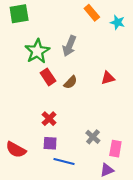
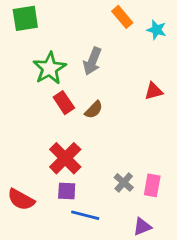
red triangle: (108, 78) -> (154, 91), moved
red cross: (49, 119) -> (65, 158), size x1.6
pink rectangle: (115, 149) -> (152, 185), moved

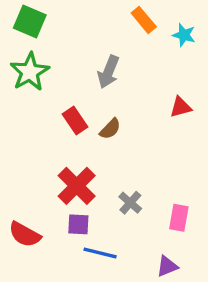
green square: (25, 18) -> (30, 22), turned 32
green star: (50, 68) -> (30, 72), moved
gray cross: (124, 182) -> (130, 203), moved

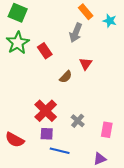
gray arrow: (108, 72) -> (76, 33), moved
red triangle: (181, 107) -> (86, 64), moved, turned -40
red rectangle: (75, 120) -> (45, 51), moved

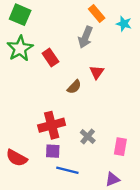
red cross: (46, 111) -> (52, 125), turned 30

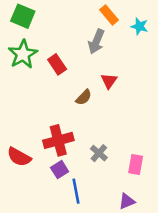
purple square: (53, 151) -> (60, 170), turned -35
red semicircle: (17, 158) -> (19, 157), moved
blue line: (67, 170) -> (76, 191), turned 65

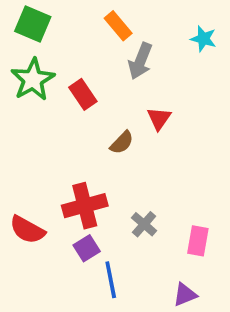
orange rectangle: (109, 15) -> (118, 26), moved

